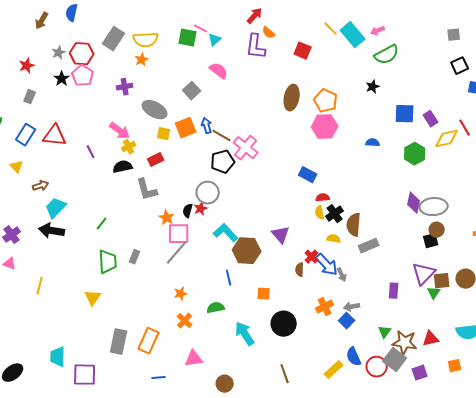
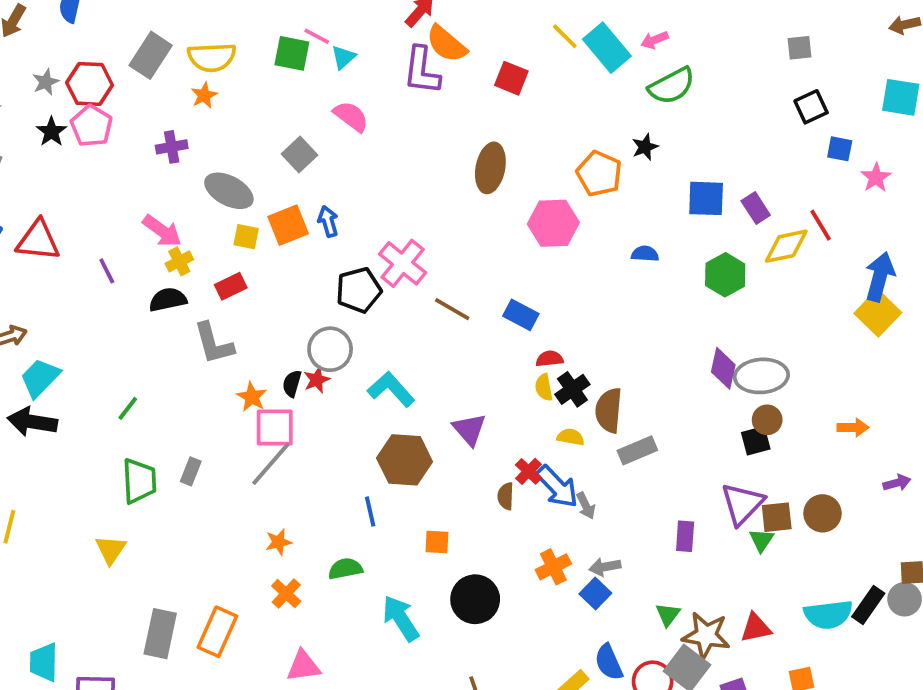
orange semicircle: (269, 33) -> (446, 44), size x1.6
orange pentagon: (326, 101) -> (599, 174), moved
brown line: (222, 136) -> (452, 309), moved
cyan L-shape: (226, 233) -> (391, 389), moved

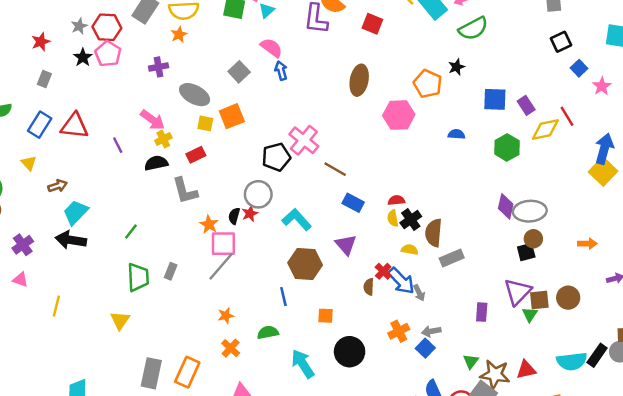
blue square: (840, 149) -> (579, 68), turned 35
blue arrow: (328, 221) -> (281, 71), moved
blue rectangle: (521, 315) -> (353, 203), moved

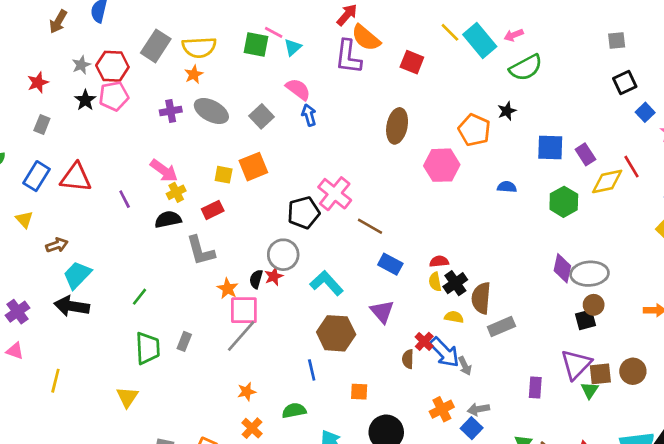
pink pentagon: (108, 54) -> (114, 96), turned 30
gray ellipse: (195, 95) -> (211, 111), moved

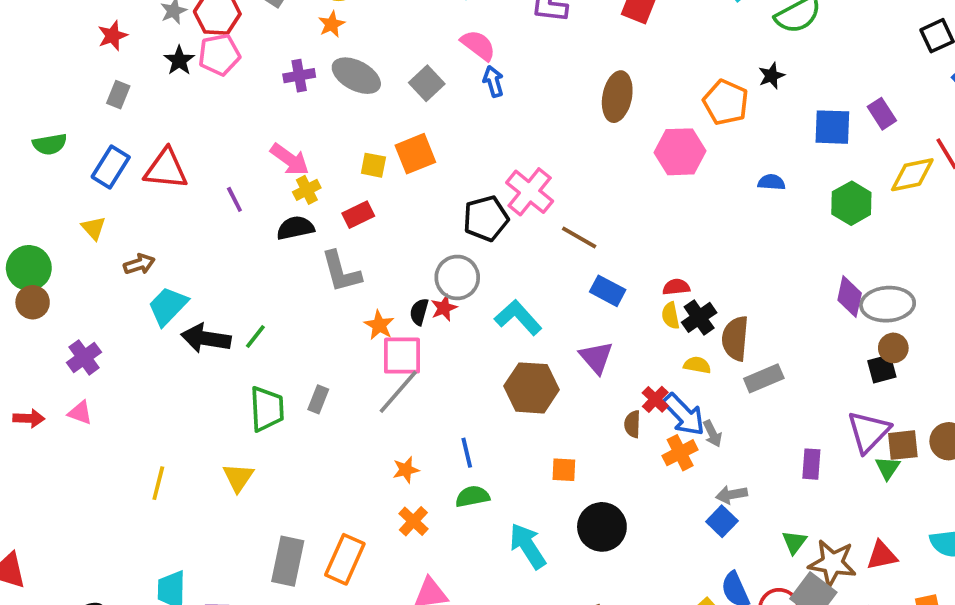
purple rectangle: (585, 154) -> (882, 114), moved
black arrow: (72, 306) -> (206, 338), moved
blue line: (312, 370) -> (467, 453), moved
yellow line: (55, 381) -> (158, 483), moved
orange cross: (442, 409) -> (680, 453), moved

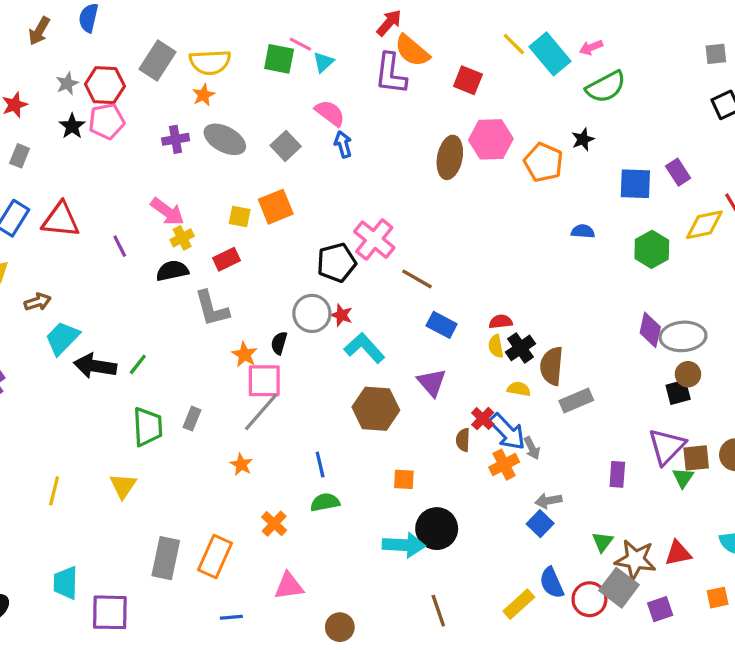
pink hexagon: (680, 152) -> (491, 139), moved
red star: (444, 308) -> (341, 315), moved, turned -30
orange star: (406, 470) -> (241, 465), moved, turned -30
cyan arrow: (528, 546) -> (404, 545), moved, turned 126

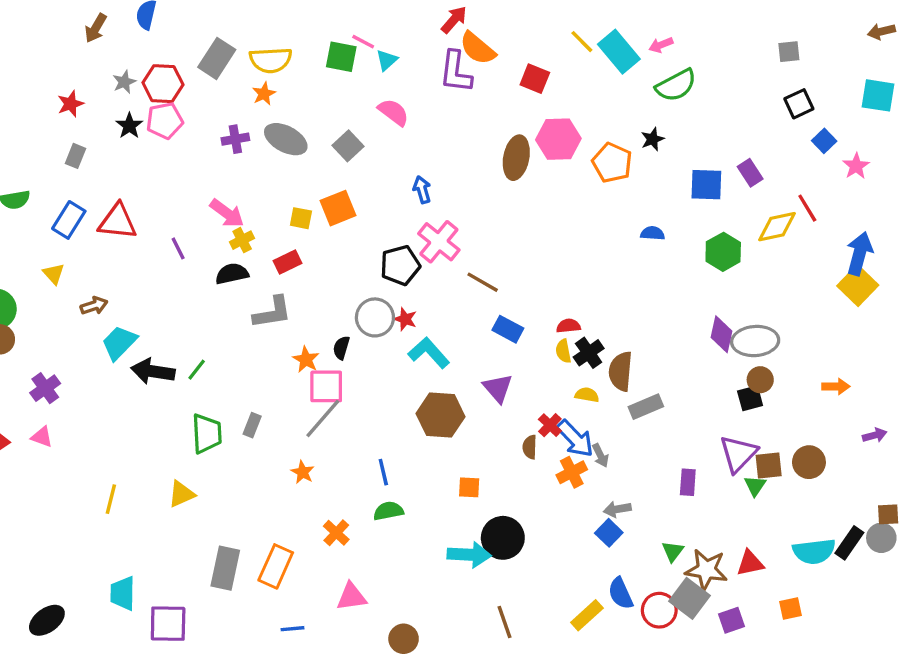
blue arrow: (343, 144) -> (422, 190), moved
gray L-shape: (212, 309) -> (272, 312), turned -84
yellow triangle: (123, 486) -> (181, 494), turned 32

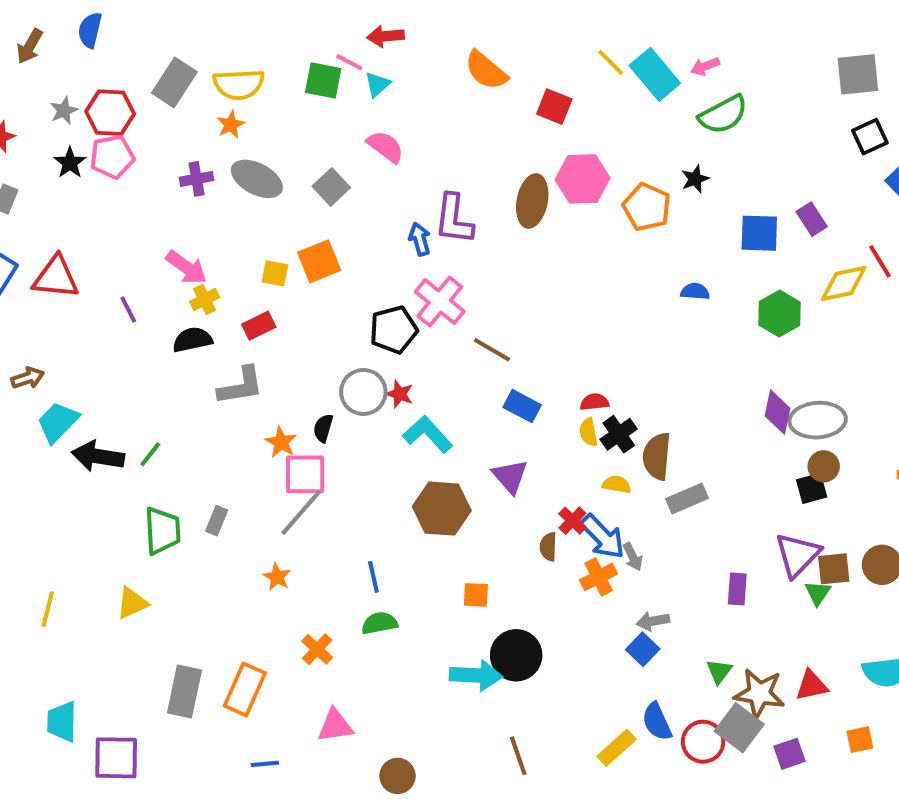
red arrow: (454, 20) -> (385, 36), moved, turned -136
gray square: (789, 52) -> (858, 74), size x1.6
purple L-shape: (456, 72) -> (454, 219), moved

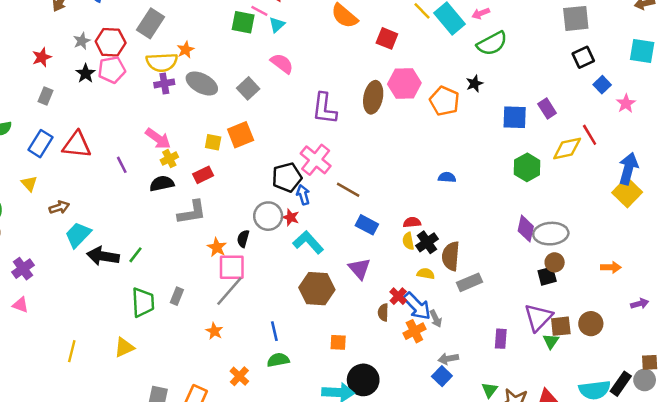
yellow semicircle: (239, 84) -> (162, 62), moved
blue arrow: (420, 239) -> (303, 195), moved
blue semicircle: (695, 291) -> (447, 177), moved

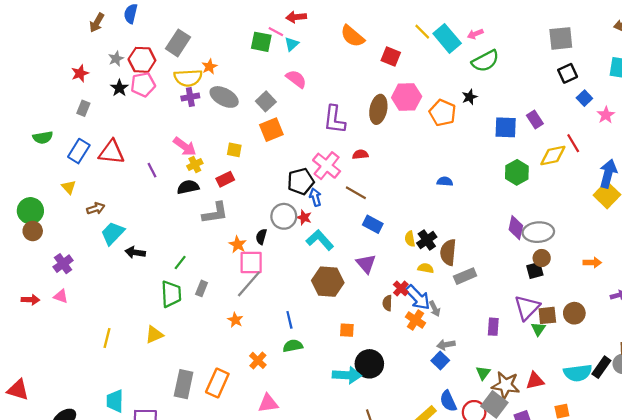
orange square: (241, 135) -> (271, 130), moved
red semicircle: (412, 222) -> (360, 154), moved
green line: (136, 255) -> (180, 263), moved
black arrow: (103, 256) -> (135, 252), size x0.7
orange cross: (414, 331) -> (416, 320), turned -30

